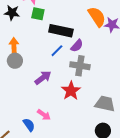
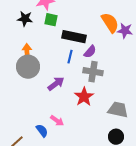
blue line: (57, 51) -> (70, 57), turned -32
gray circle: (15, 61) -> (28, 67), size x1.5

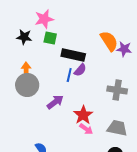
purple semicircle: (90, 52) -> (80, 70), moved
gray cross: (93, 72) -> (117, 90), moved
pink arrow: (57, 121) -> (86, 129), moved

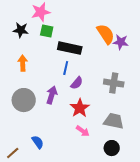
purple semicircle: (80, 70) -> (77, 83), moved
gray circle: (27, 85) -> (24, 100), moved
purple arrow: (55, 102) -> (52, 95), turned -36
pink arrow: (86, 129) -> (83, 131), moved

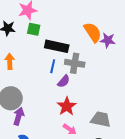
gray cross: (114, 83) -> (75, 63), moved
purple arrow: (52, 95) -> (19, 116), moved

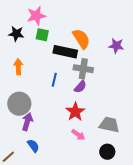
orange semicircle: (93, 32) -> (81, 39), moved
blue line: (53, 66) -> (54, 80), moved
purple semicircle: (64, 81) -> (80, 87), moved

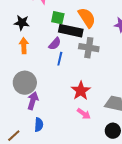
black star: (16, 34) -> (22, 23), moved
green square: (42, 35) -> (58, 18), moved
purple semicircle: (80, 87) -> (55, 44), moved
blue semicircle: (33, 146) -> (39, 125), turned 40

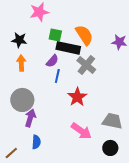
gray cross: (89, 48) -> (86, 65), turned 30
red star: (81, 91) -> (77, 97), moved
pink arrow: (84, 114) -> (81, 131), size x1.5

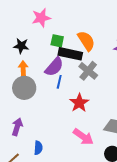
purple semicircle: (52, 61) -> (54, 67), size x1.5
gray circle: (22, 100) -> (24, 88), moved
purple arrow: (30, 118) -> (17, 127), moved

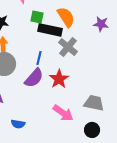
purple semicircle: (54, 67) -> (34, 78), moved
blue semicircle: (38, 148) -> (18, 124), turned 96

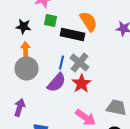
green square: (37, 17) -> (50, 20), moved
gray cross: (68, 47) -> (80, 62), moved

